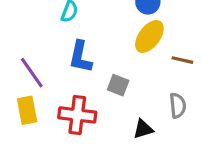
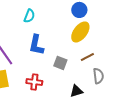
brown line: (182, 60) -> (87, 57), moved, turned -40
red cross: (77, 115) -> (34, 82), size x0.7

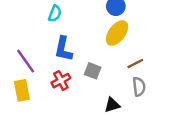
brown line: (87, 57) -> (135, 63), moved
red cross: (34, 82) -> (61, 81), moved, turned -35

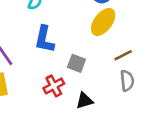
red cross: (61, 81) -> (54, 86), moved
black triangle: (112, 105) -> (84, 101), moved

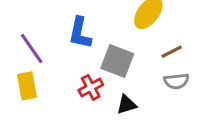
gray square: (76, 63) -> (117, 61), size x1.5
gray semicircle: (127, 81) -> (176, 81), turned 90

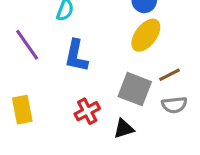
purple line: (32, 49) -> (27, 45), moved
gray square: (117, 61) -> (135, 89), moved

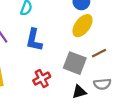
gray semicircle: (174, 105) -> (102, 84), moved
black triangle: (124, 129) -> (79, 92), moved

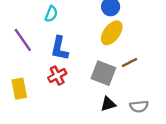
red cross: (42, 79) -> (57, 76), moved
gray semicircle: (102, 84) -> (139, 106), moved

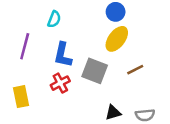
purple line: (23, 40) -> (25, 46), turned 50
gray square: (103, 73) -> (95, 71), moved

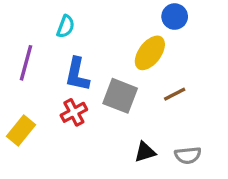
blue circle: (116, 12) -> (175, 17), moved
yellow rectangle: (21, 97) -> (21, 131), turned 50

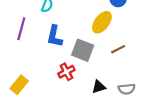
red cross: (74, 112) -> (66, 72), moved
yellow rectangle: (21, 131) -> (19, 85), moved

